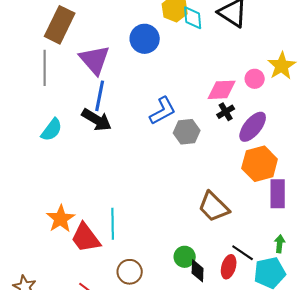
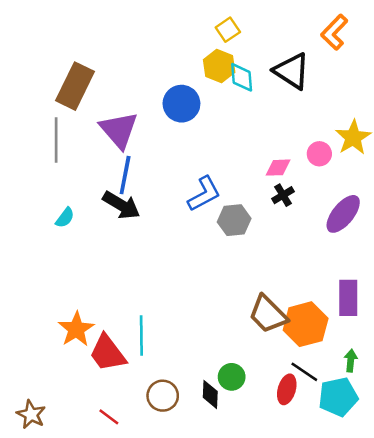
pink diamond: (222, 90) -> (278, 168), size x0.7
purple ellipse: (253, 127) -> (343, 214), moved
cyan semicircle: (52, 130) -> (65, 218), size x0.7
orange hexagon: (260, 164) -> (306, 324), moved
black diamond: (198, 271) -> (210, 394), moved

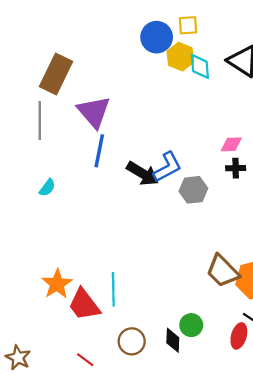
yellow square: (228, 30) -> (188, 25), turned 30
blue circle: (181, 104) -> (157, 37), moved
black cross: (283, 195) -> (236, 168), turned 30
black arrow: (121, 205) -> (143, 174), moved

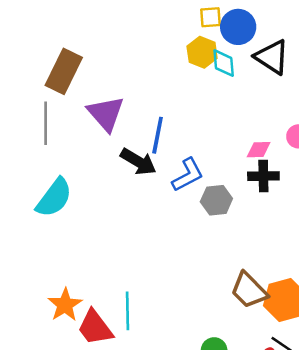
blue circle: (157, 37) -> (238, 27), moved
blue line: (99, 151) -> (158, 135), moved
black cross: (236, 168) -> (263, 176), size x1.4
black arrow: (143, 174) -> (138, 162), moved
cyan semicircle: (47, 188) -> (54, 198), size x2.0

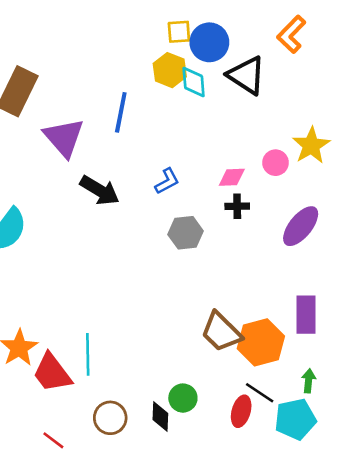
blue line: (158, 135) -> (121, 112), moved
blue L-shape: (188, 175) -> (167, 181), moved, size x0.7
black cross: (263, 176) -> (237, 206), size x0.7

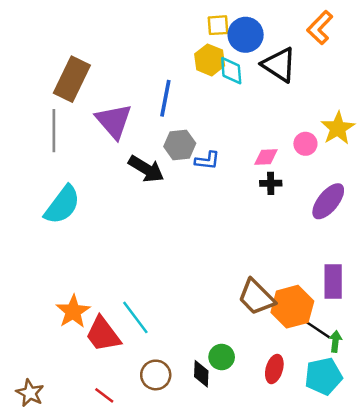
blue L-shape: (167, 181) -> (207, 161), turned 35
gray hexagon: (186, 233) -> (180, 145), moved
cyan line: (88, 354) -> (135, 317), turned -36
black line: (260, 393) -> (317, 329), moved

